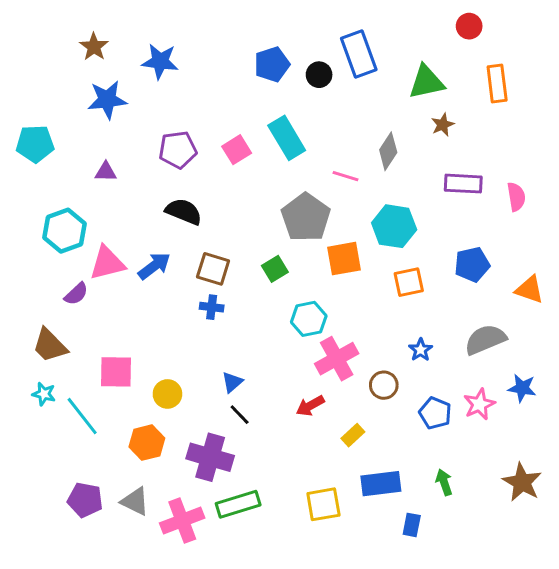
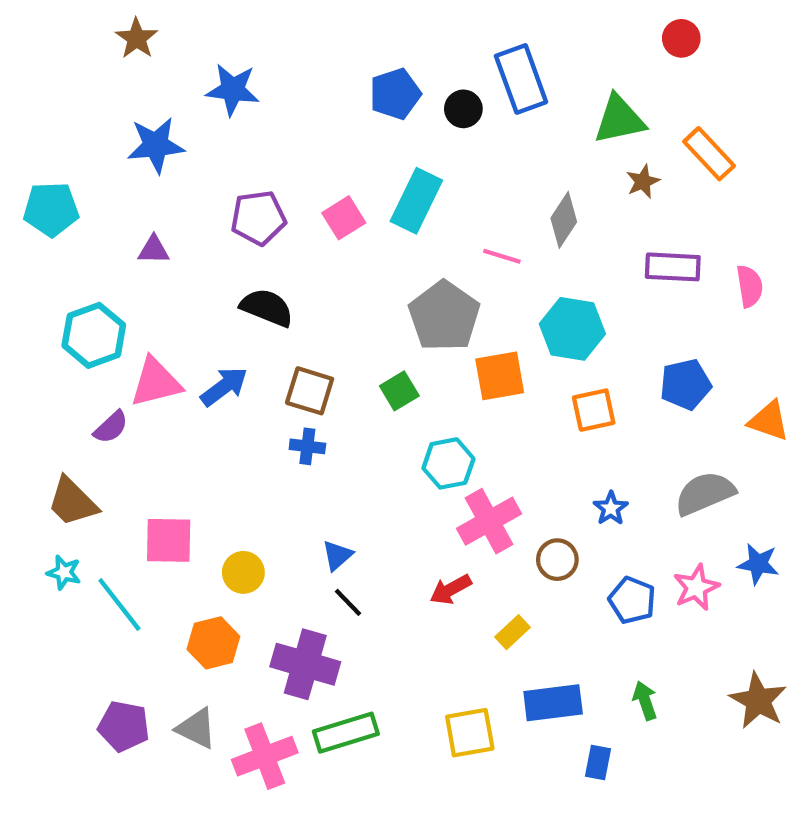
brown star: (94, 47) -> (137, 38), moved
orange rectangle: (497, 83) -> (709, 154), moved, turned -36
cyan rectangle: (287, 138) -> (416, 201), turned 57

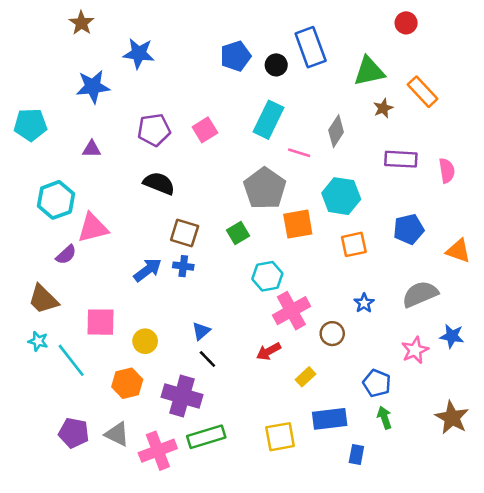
cyan rectangle: (416, 201) -> (269, 120), moved
blue arrow: (224, 387) -> (148, 270), moved
blue pentagon: (632, 600) -> (377, 383), moved

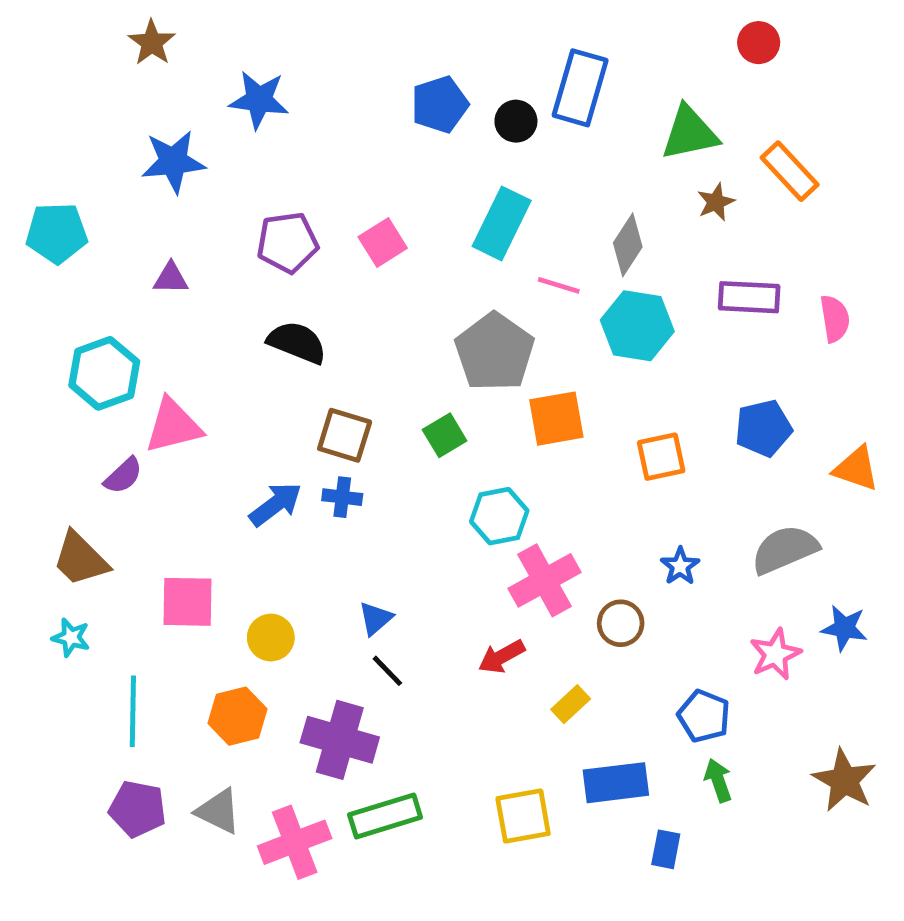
blue rectangle: (311, 47) -> (580, 88), turned 36
cyan hexagon: (341, 196) -> (637, 326), moved
cyan line: (71, 360) -> (133, 711), moved, turned 39

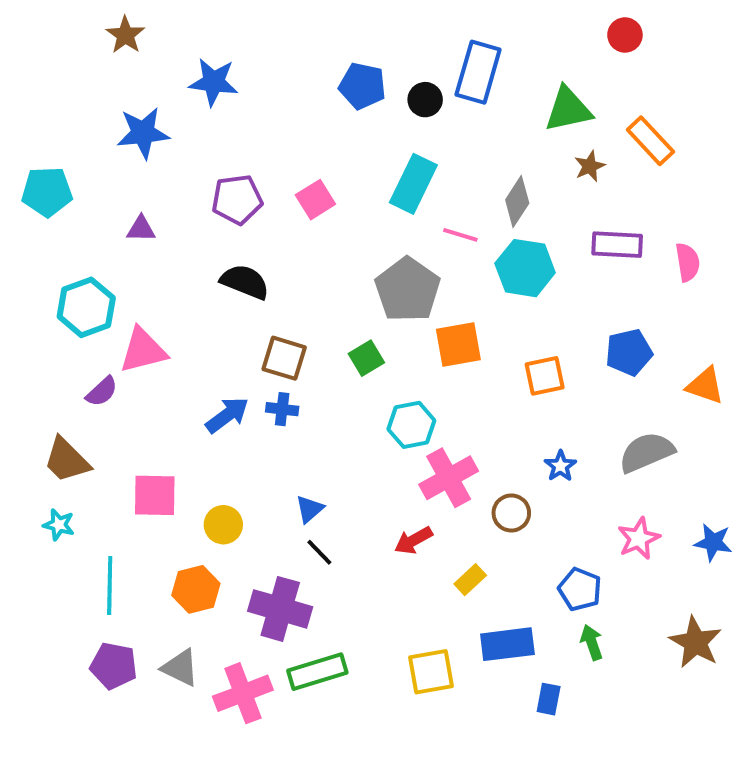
blue pentagon: (440, 104) -> (362, 86), turned 30
blue star: (844, 628) -> (713, 542), moved

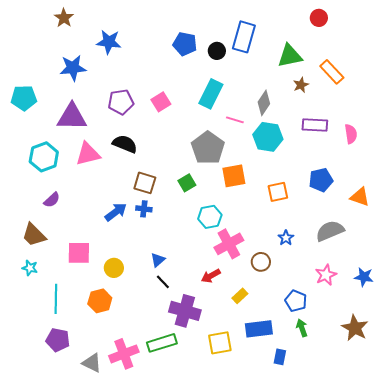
purple triangle: (141, 229) -> (72, 117), size x2.0
pink triangle: (143, 350) -> (88, 154), moved
purple cross: (280, 609) -> (185, 311), moved
gray triangle: (180, 668) -> (92, 363), moved

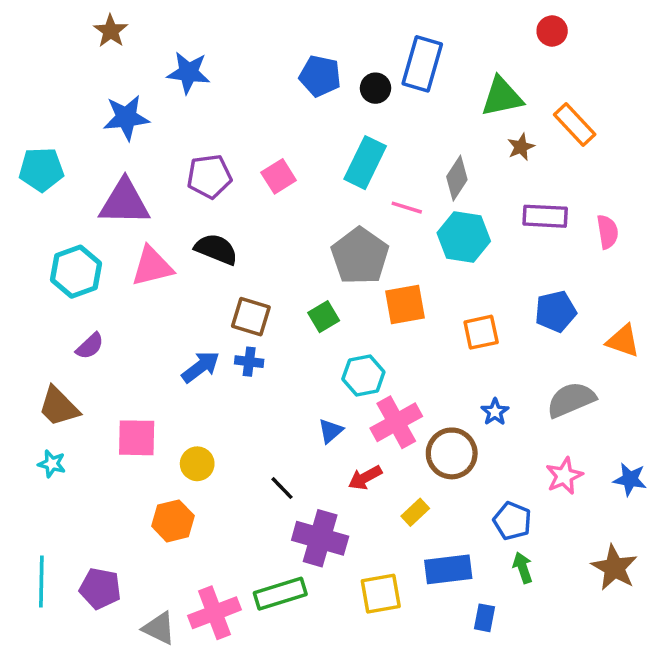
blue triangle: (158, 260) -> (330, 431), moved
brown circle: (261, 262) -> (452, 453), size x1.5
cyan line: (56, 299) -> (41, 582), moved

